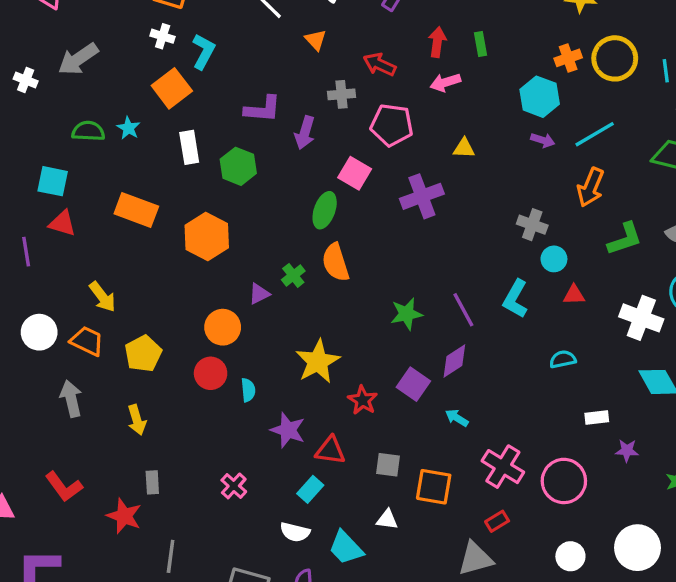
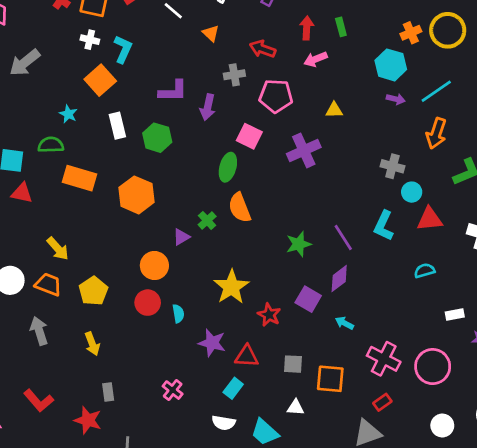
green semicircle: (88, 131) -> (51, 145), moved
red triangle: (574, 295) -> (430, 219), size x1.5

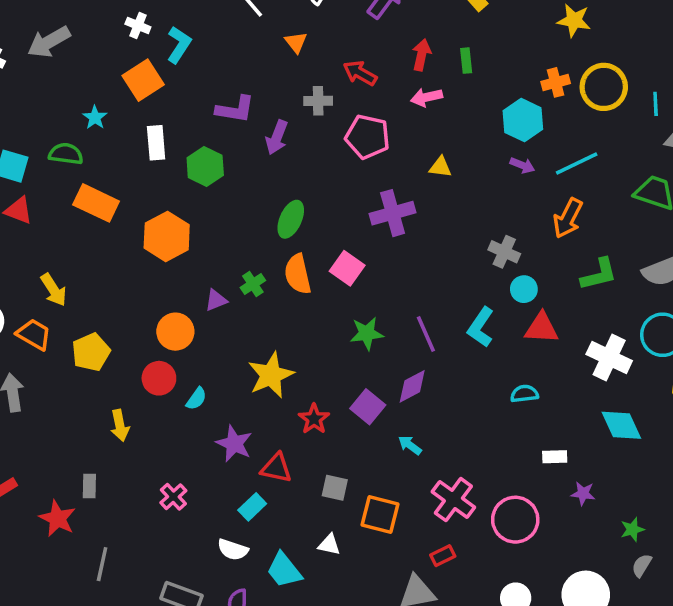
pink square: (249, 136) -> (347, 268), moved
cyan semicircle: (178, 314) -> (196, 399), turned 36
yellow arrow: (92, 344) -> (120, 425), moved

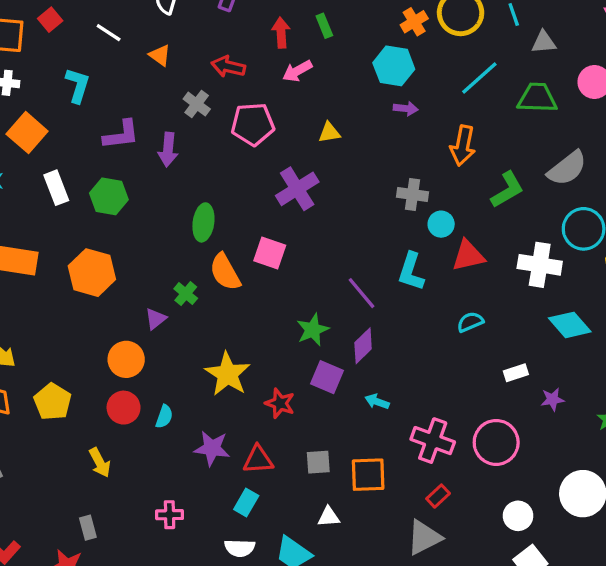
cyan L-shape: (179, 45) -> (78, 85), moved
gray cross: (318, 101) -> (197, 104), turned -36
cyan line: (577, 164) -> (479, 78), moved
green star: (367, 333) -> (313, 330), moved
pink cross: (173, 497) -> (170, 515), turned -32

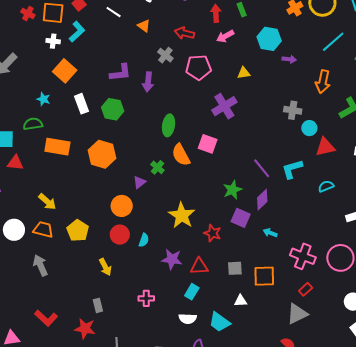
cyan hexagon: (394, 66) -> (269, 39), moved
cyan L-shape: (78, 85) -> (77, 32), moved, turned 30
cyan L-shape: (411, 272) -> (292, 169), moved, turned 55

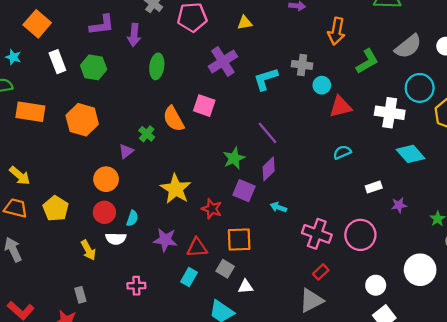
green ellipse: (169, 125) -> (157, 66), moved
cyan L-shape: (292, 169) -> (266, 79), moved
gray square: (235, 268) -> (225, 269), moved, turned 35
orange square: (264, 276) -> (239, 240), moved
white semicircle: (188, 319) -> (116, 239), moved

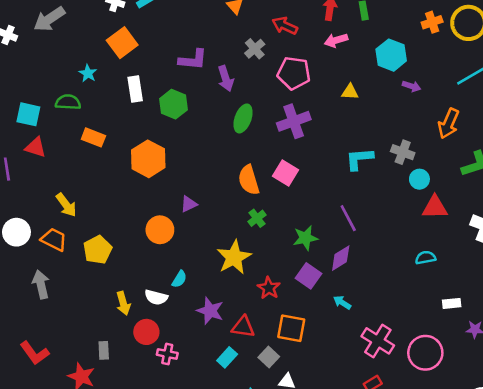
purple arrow: (134, 35) -> (226, 78), turned -35
purple cross: (223, 61) -> (294, 121), moved
orange rectangle: (30, 112) -> (93, 137), size x0.7
green cross: (147, 134) -> (257, 218), moved
red circle: (104, 212) -> (146, 332), moved

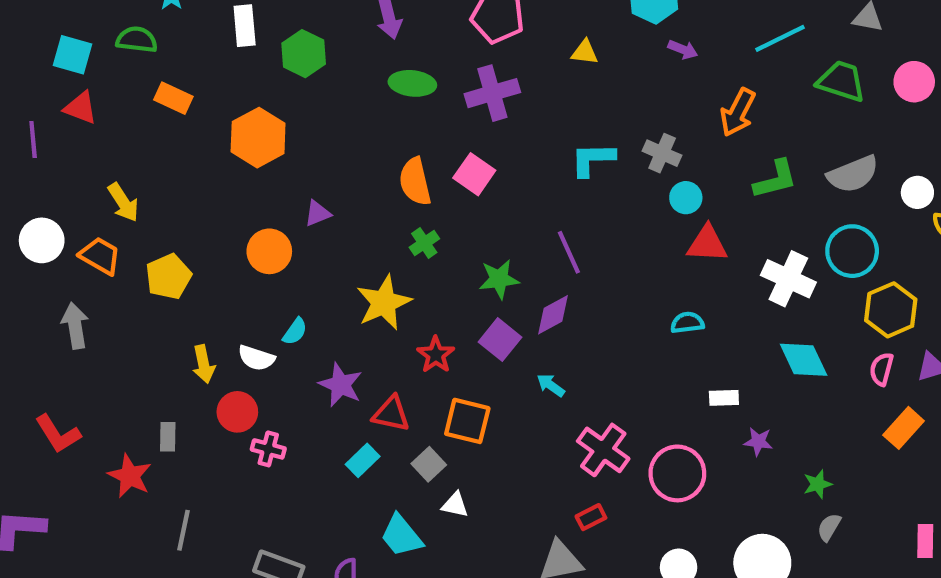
green ellipse: (243, 118) -> (412, 83), turned 72

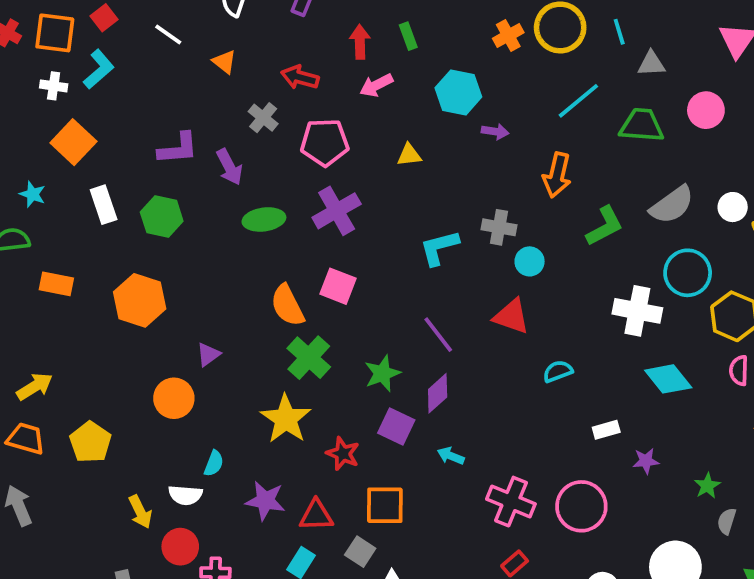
yellow arrow: (123, 202) -> (35, 387), turned -75
green cross: (424, 243) -> (309, 358), size x1.6
red triangle: (707, 244) -> (512, 316), moved, turned 30

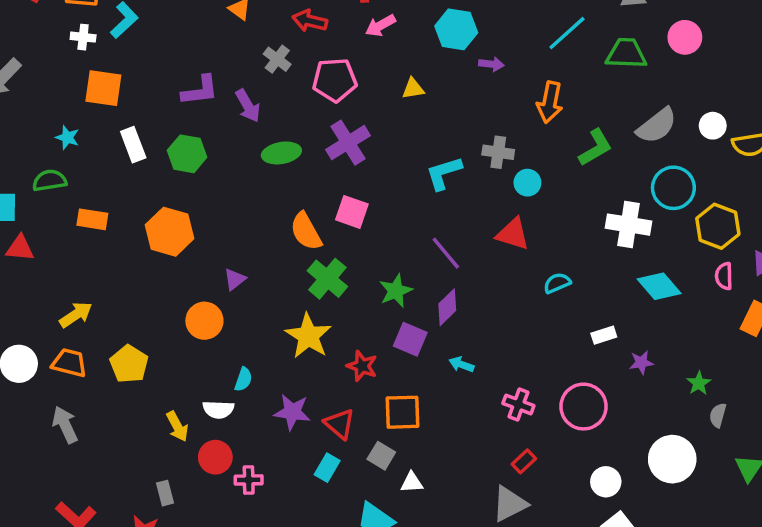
orange square: (73, 142) -> (103, 88), turned -33
pink cross: (511, 502) -> (518, 404), size x0.7
red triangle: (316, 515) -> (340, 424), turned 44

